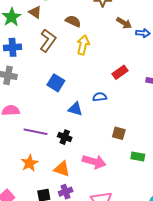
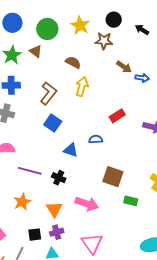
brown L-shape: (48, 41) -> (48, 93), moved
brown square: (119, 133) -> (113, 177), size x1.5
orange triangle: (62, 169) -> (54, 209), turned 36

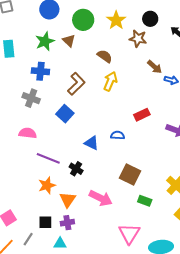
blue square: (53, 123) -> (65, 114), moved
orange star: (22, 202) -> (47, 185), moved
pink triangle: (92, 243) -> (129, 234), moved

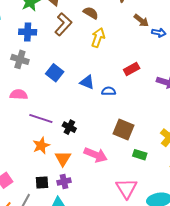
brown L-shape: (76, 84) -> (63, 24), moved
blue triangle: (91, 143) -> (87, 82), moved

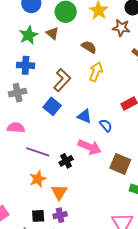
brown L-shape: (63, 24) -> (62, 80), moved
gray cross: (20, 59) -> (18, 93), turned -30
blue semicircle: (109, 91) -> (106, 125), turned 48
black cross: (69, 127) -> (66, 161), turned 32
pink arrow: (96, 155) -> (90, 147), moved

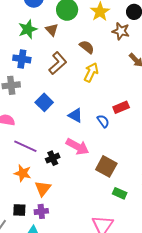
brown L-shape: (62, 80) -> (58, 63), moved
blue semicircle: (106, 125) -> (103, 121), moved
orange star: (38, 179) -> (23, 173), turned 30

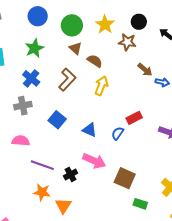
brown triangle: (52, 30) -> (75, 48), moved
blue cross: (22, 59) -> (31, 78), turned 36
blue semicircle: (103, 121) -> (118, 133), turned -104

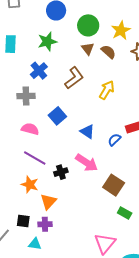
brown semicircle: (95, 61) -> (108, 52), moved
pink semicircle: (21, 141) -> (30, 129), moved

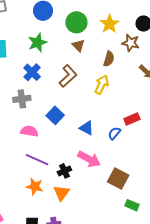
brown semicircle: (108, 52) -> (109, 59), moved, turned 70
orange triangle: (48, 202) -> (61, 193), moved

